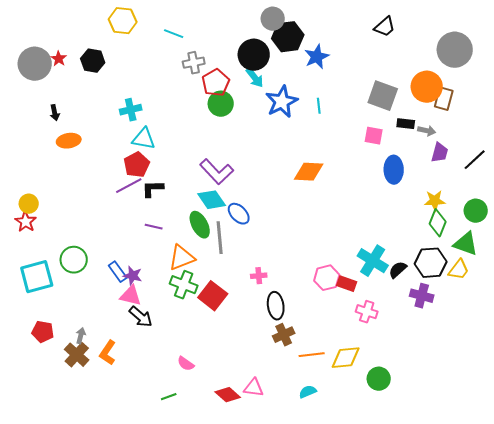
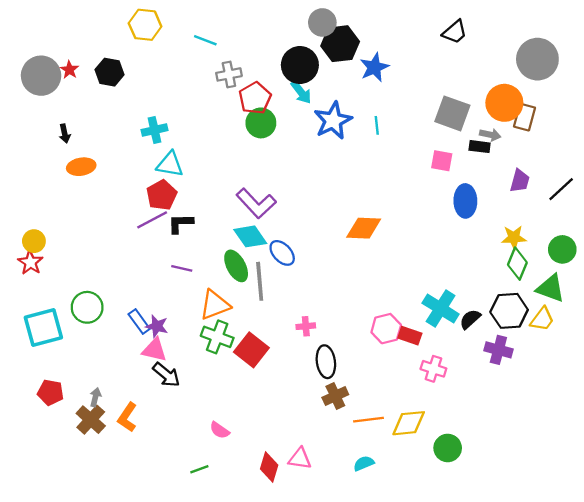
gray arrow: (427, 131) -> (490, 135), moved
orange diamond: (309, 172) -> (364, 228), moved
red diamond: (228, 395) -> (269, 467), turned 65

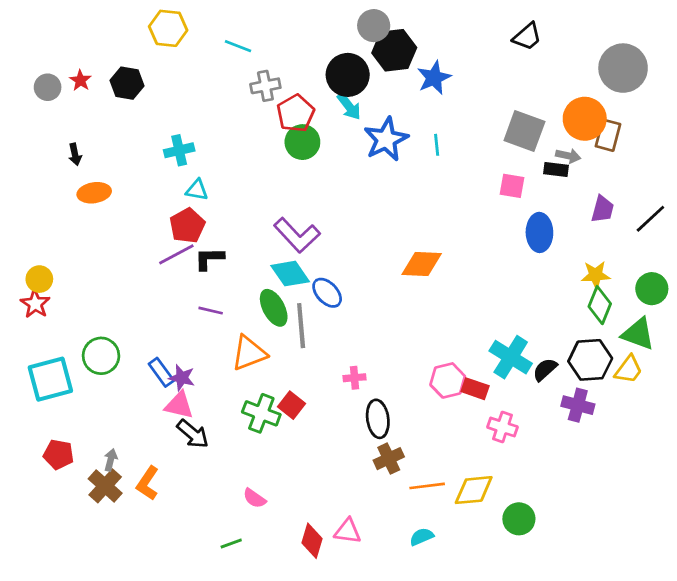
gray circle: (41, 76) -> (48, 87), size x0.6
cyan triangle: (170, 164) -> (197, 190), size x0.7
green cross: (217, 337) -> (261, 413), moved
red square: (251, 350) -> (291, 405), size x0.7

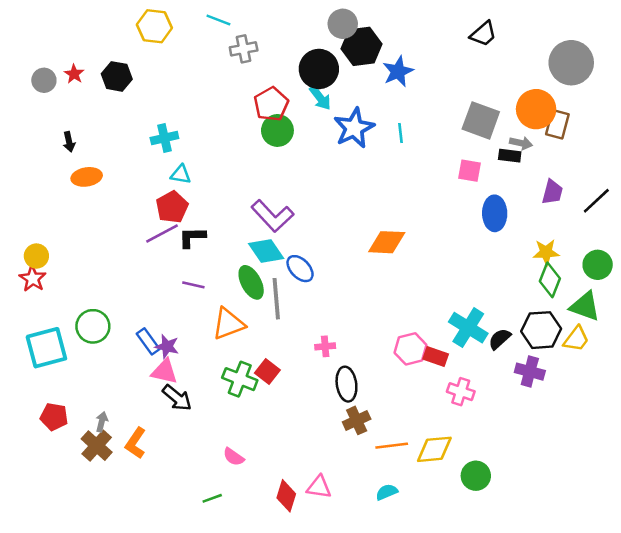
cyan line: (238, 46) -> (218, 20), moved
gray cross: (265, 86) -> (244, 49), moved

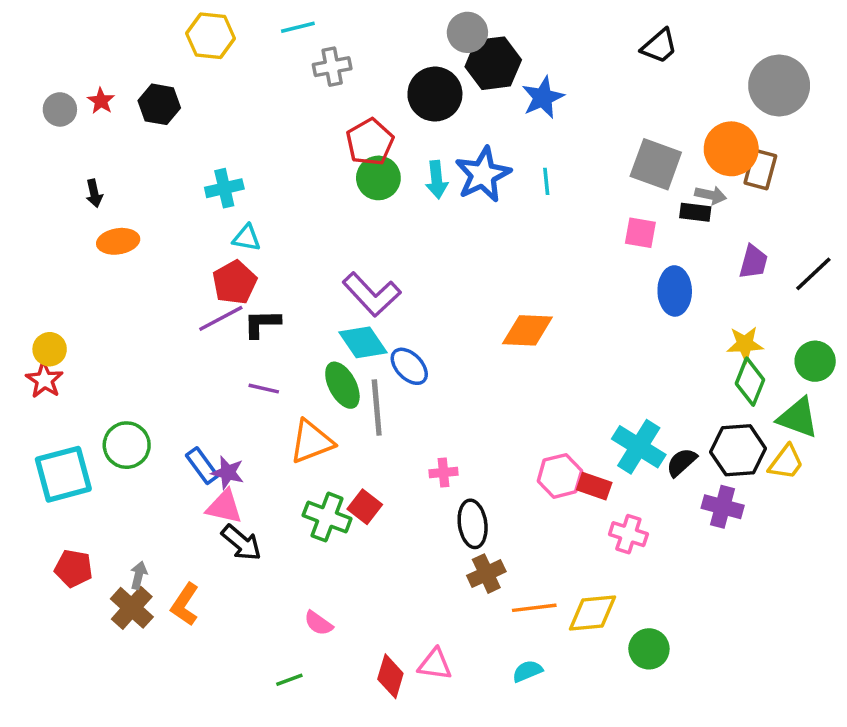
cyan line: (218, 20) -> (298, 27), turned -35
cyan arrow: (320, 98) -> (437, 180), moved, turned 32

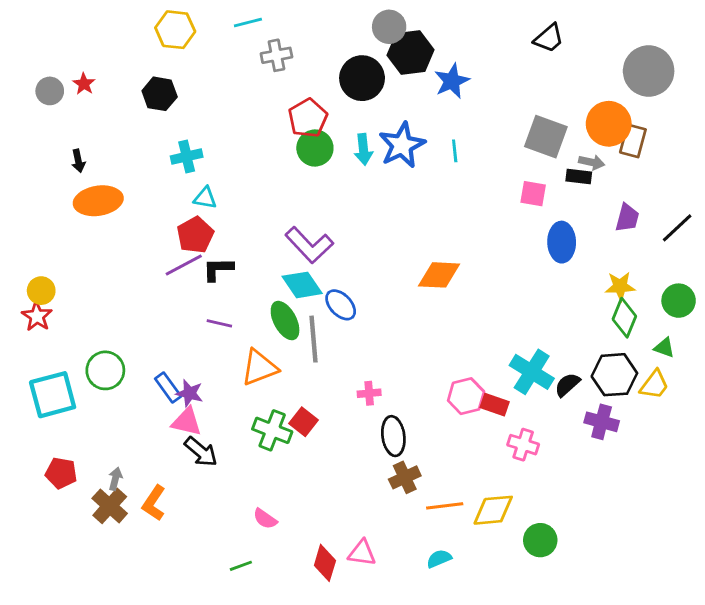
black hexagon: (159, 104) -> (160, 94), moved
orange ellipse: (118, 241) -> (98, 201), size x1.4
green triangle: (798, 418) -> (664, 348), size x0.6

